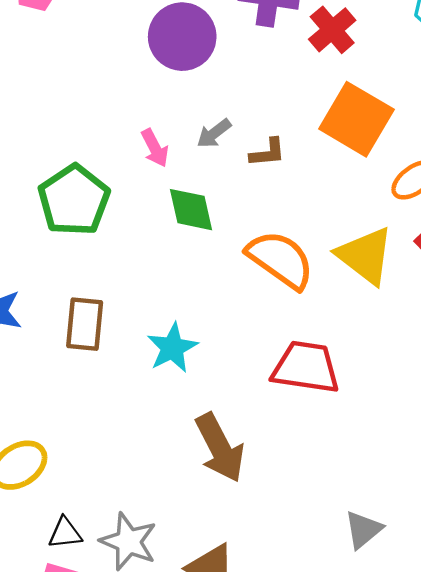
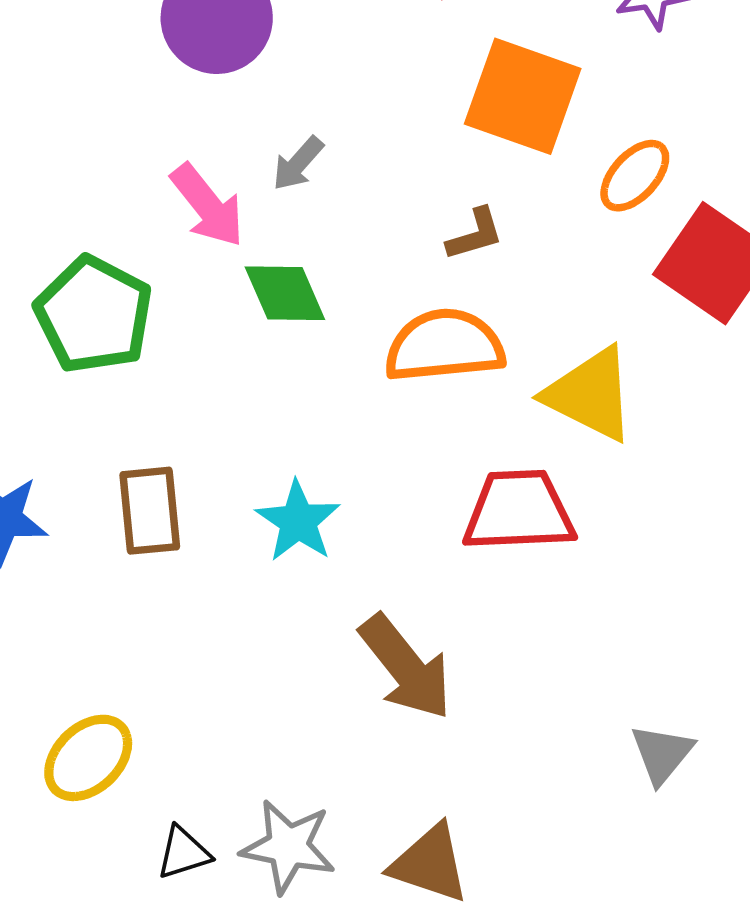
pink arrow: (155, 148) -> (208, 206), size x1.4
brown L-shape: (268, 153) -> (475, 234), moved
yellow triangle: (365, 256) -> (590, 394), moved
orange semicircle: (280, 260) -> (444, 346), turned -30

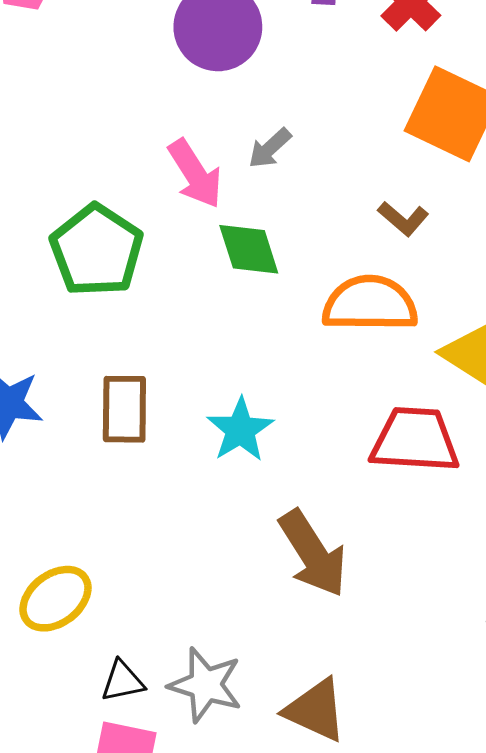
brown L-shape: (475, 234) -> (403, 219), turned 51

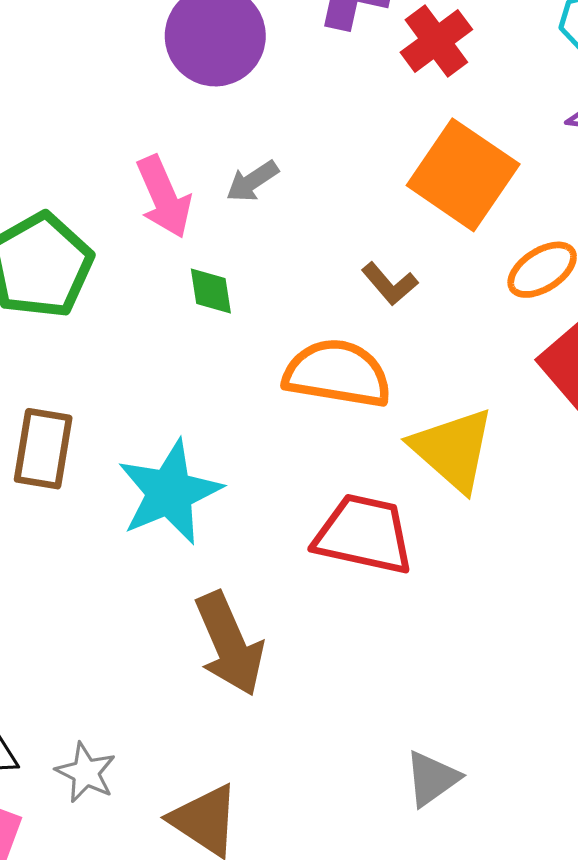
green diamond: (249, 249) -> (211, 291), size x0.7
cyan star: (240, 430) -> (170, 492), size x1.4
gray star: (206, 685) -> (86, 773), size x0.7

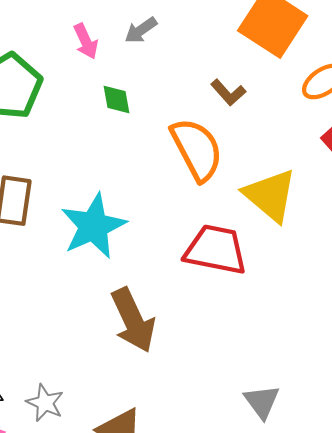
pink arrow: (164, 197) -> (86, 41), size x0.7
orange semicircle: (337, 373) -> (197, 149), turned 54
gray triangle: (432, 779) -> (262, 402), turned -30

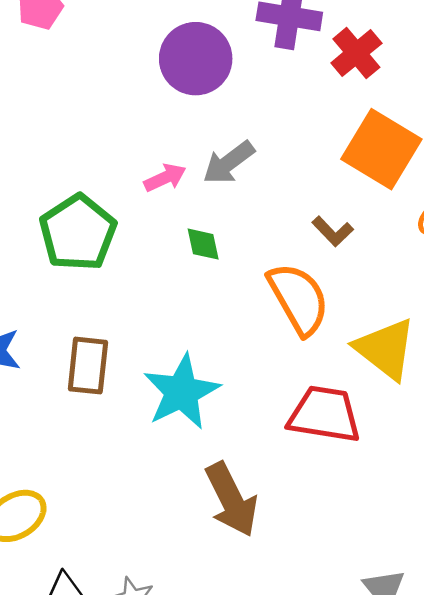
gray arrow: (141, 30) -> (229, 163), size x1.4
pink arrow: (86, 41) -> (165, 178), turned -88

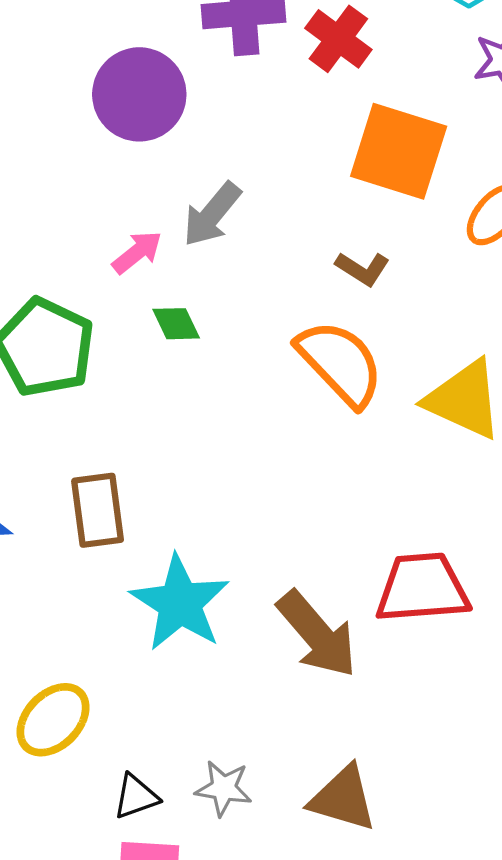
green diamond: (203, 244) -> (176, 324), moved
cyan star: (182, 392) -> (180, 603), moved
red trapezoid: (324, 414) -> (422, 588), moved

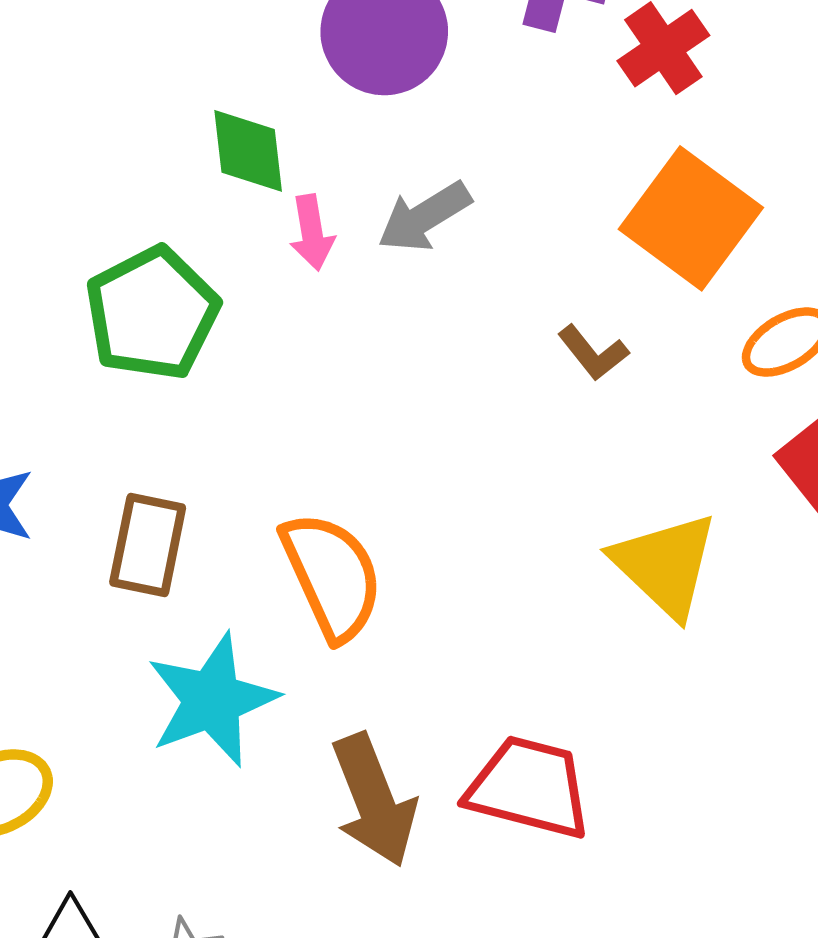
pink arrow: (137, 252) -> (312, 233), turned 100
green diamond: (176, 324) -> (248, 151), moved, size x1.4
orange semicircle: (340, 363) -> (332, 576), moved

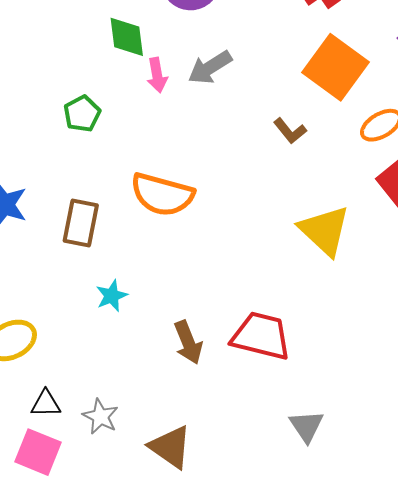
green pentagon: (152, 313) -> (82, 114), size x0.6
orange semicircle: (332, 576) -> (162, 194), moved, turned 130
cyan star: (212, 700) -> (112, 296), size x0.5
brown arrow: (374, 800) -> (188, 342), size x0.7

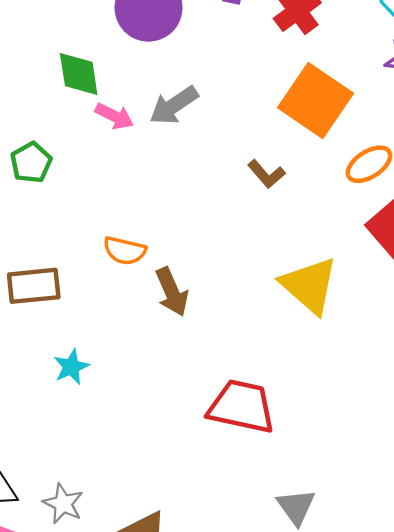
pink arrow: (157, 75) -> (114, 116), turned -52
orange semicircle: (162, 194) -> (125, 251), size x0.6
brown rectangle: (81, 223) -> (34, 286), turned 75
brown arrow: (188, 342) -> (172, 292), moved

